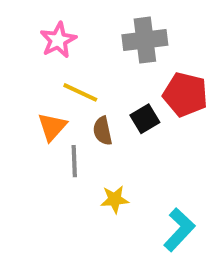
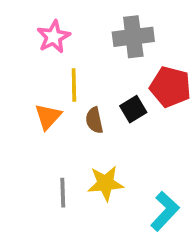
yellow line: (80, 92) -> (74, 85), turned 64
gray line: (74, 161) -> (63, 193), moved
yellow star: (115, 199) -> (105, 183), size x1.4

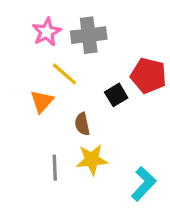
gray cross: (133, 37) -> (89, 35), moved
yellow line: (74, 85) -> (64, 74), turned -48
brown semicircle: (94, 120) -> (82, 124), moved

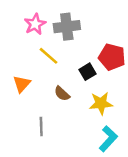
orange triangle: (42, 101) -> (22, 84), moved
brown semicircle: (82, 124) -> (62, 94), turned -35
yellow star: (92, 160) -> (101, 103), moved

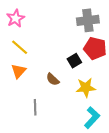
pink star: (35, 24) -> (16, 18), moved
gray cross: (67, 27) -> (88, 20), moved
yellow line: (48, 56) -> (20, 47), moved

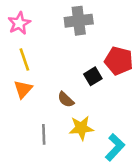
gray cross: (88, 20) -> (79, 21), moved
yellow line: (20, 47) -> (24, 59), turned 30
yellow star: (86, 88) -> (81, 128), moved

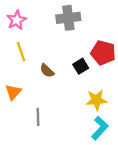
orange triangle: (23, 89) -> (13, 92), moved
brown semicircle: (66, 100) -> (47, 71), moved
yellow star: (81, 128) -> (96, 100), moved

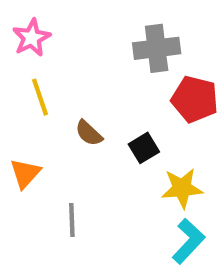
gray cross: (68, 18) -> (157, 48), moved
black square: (81, 66) -> (144, 148), moved

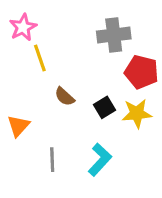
yellow line: (40, 97) -> (40, 58), moved
yellow star: (182, 188) -> (137, 113), moved
cyan L-shape: (188, 241) -> (100, 160), moved

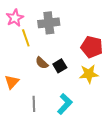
gray cross: (114, 35) -> (49, 23), moved
black square: (105, 107) -> (60, 66), moved

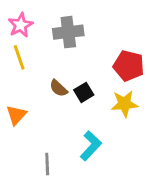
yellow line: (26, 38) -> (19, 57), moved
gray line: (34, 104) -> (47, 164), moved

